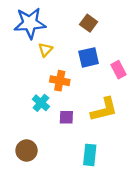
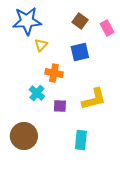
pink rectangle: (118, 70) -> (107, 28), moved
brown circle: (27, 150) -> (24, 136), size x1.4

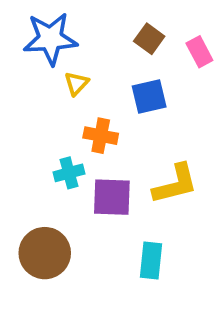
cyan cross: (37, 93) -> (69, 173), turned 35
purple square: (60, 106) -> (112, 197), size x1.6

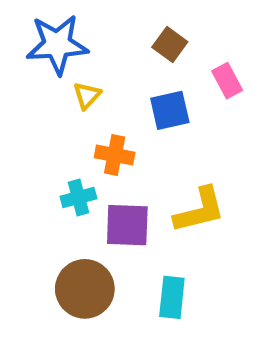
pink rectangle: (199, 52) -> (227, 81), moved
brown circle: (45, 253) -> (85, 289), moved

